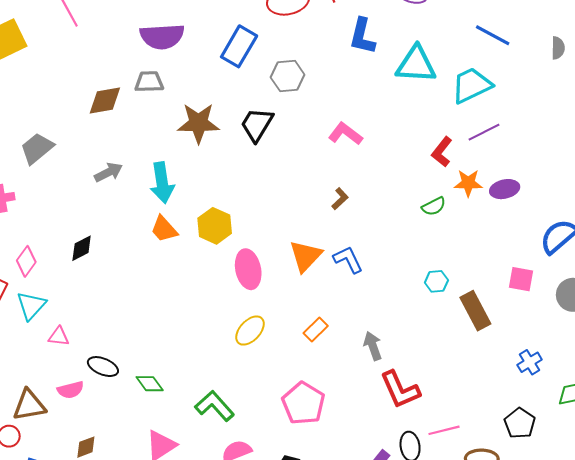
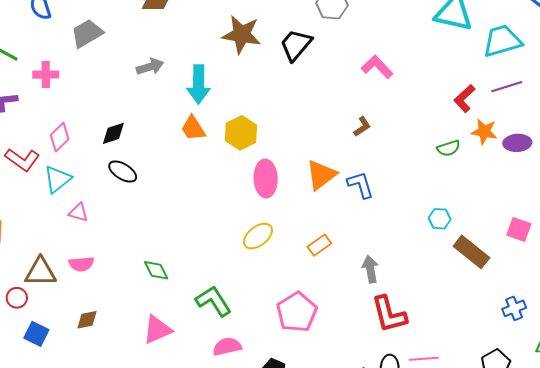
brown rectangle: (475, 311) -> (471, 252), turned -33
black ellipse: (103, 367) -> (123, 172), moved

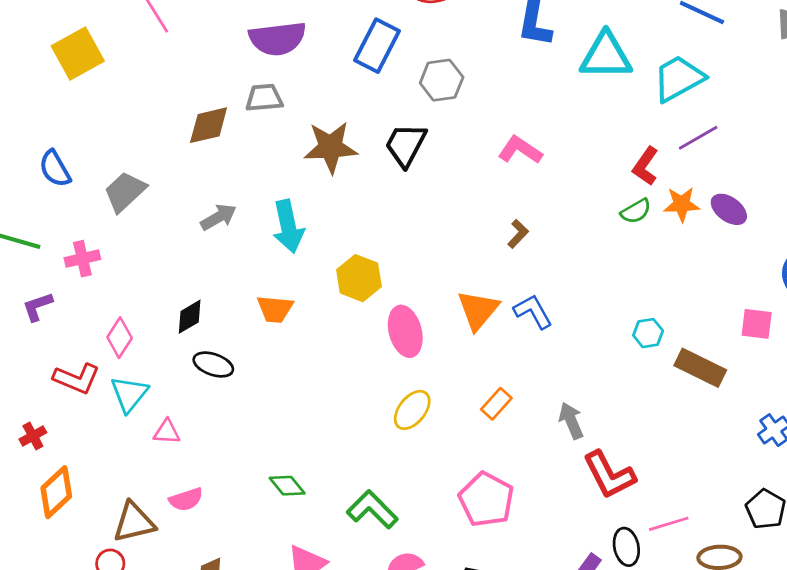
orange trapezoid: (193, 128) -> (275, 309), moved, turned -40
purple ellipse: (517, 143) -> (729, 209), turned 52
green semicircle: (448, 148) -> (636, 211), moved

